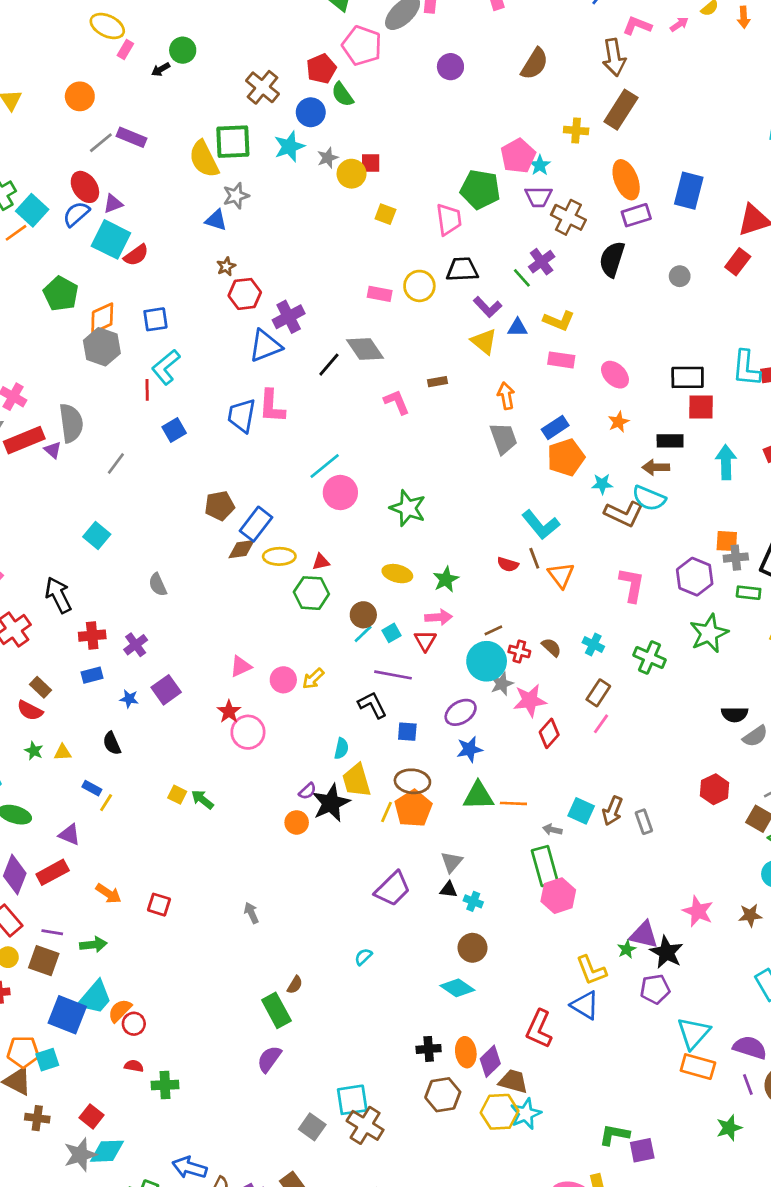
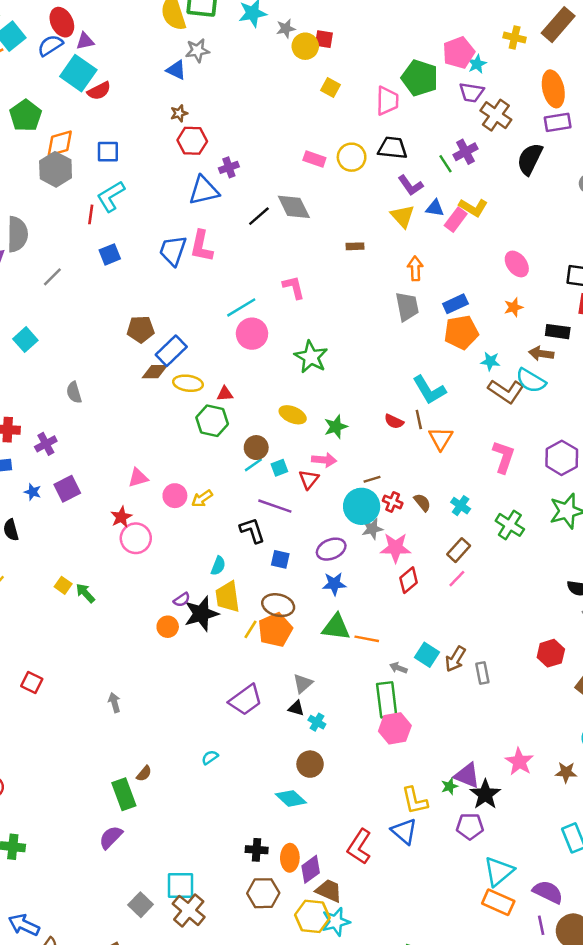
purple cross: (289, 317) -> (229, 167), size x0.7
pink rectangle: (561, 360) -> (456, 220), moved, turned -70
pink L-shape: (397, 402) -> (294, 287), moved

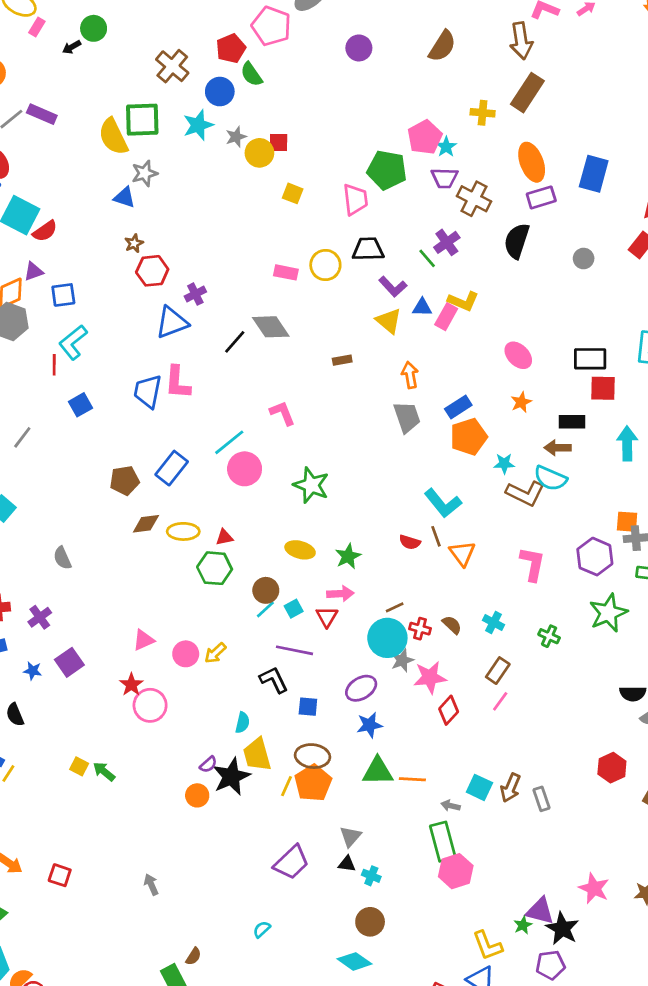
purple triangle: (85, 41) -> (34, 271), moved
blue rectangle: (171, 351) -> (172, 468), moved
green cross: (510, 525) -> (549, 636), size x0.7

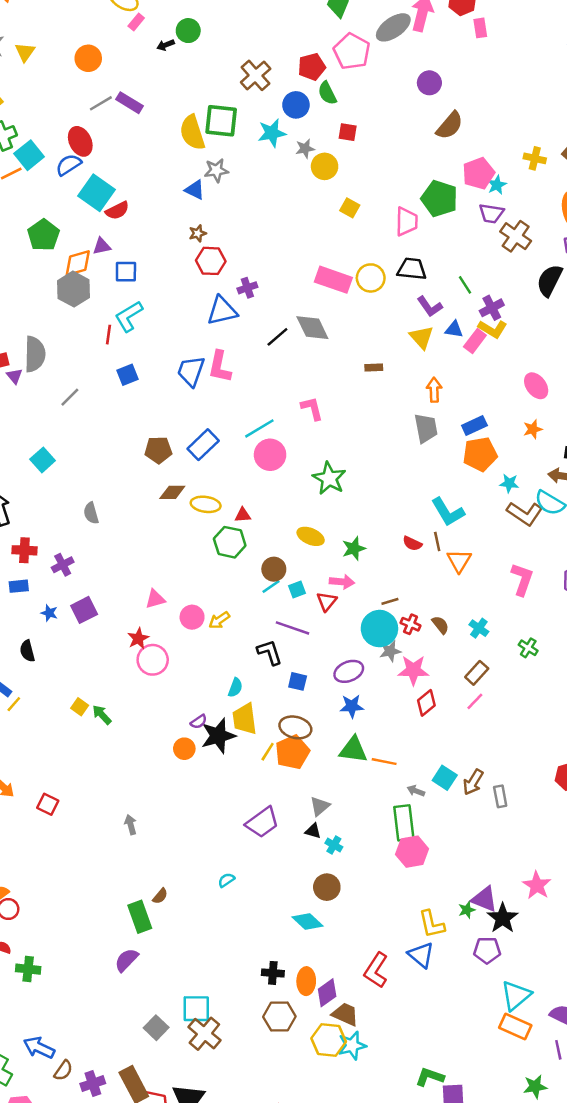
brown semicircle: (442, 46) -> (450, 126), moved
red square: (278, 143) -> (348, 132), moved
purple cross: (447, 242) -> (492, 308), moved
pink rectangle: (286, 272) -> (333, 280), size x1.6

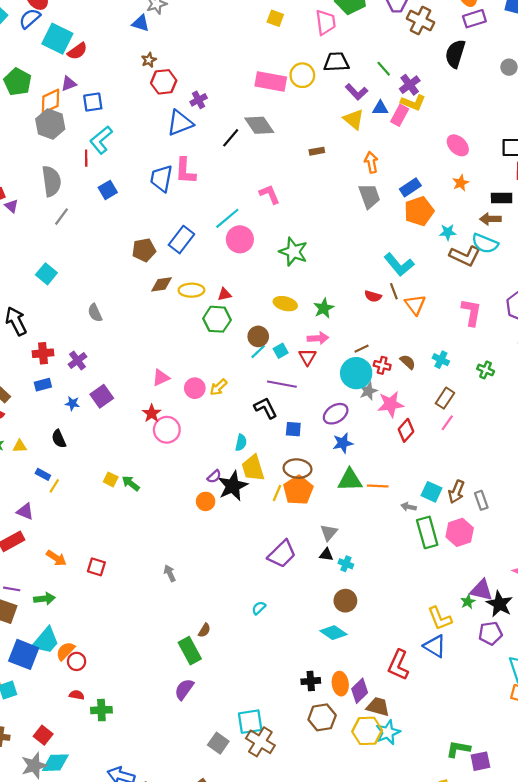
gray semicircle: (35, 354) -> (51, 181), moved
green rectangle: (404, 823) -> (427, 532), moved
pink hexagon: (412, 852) -> (460, 532), moved

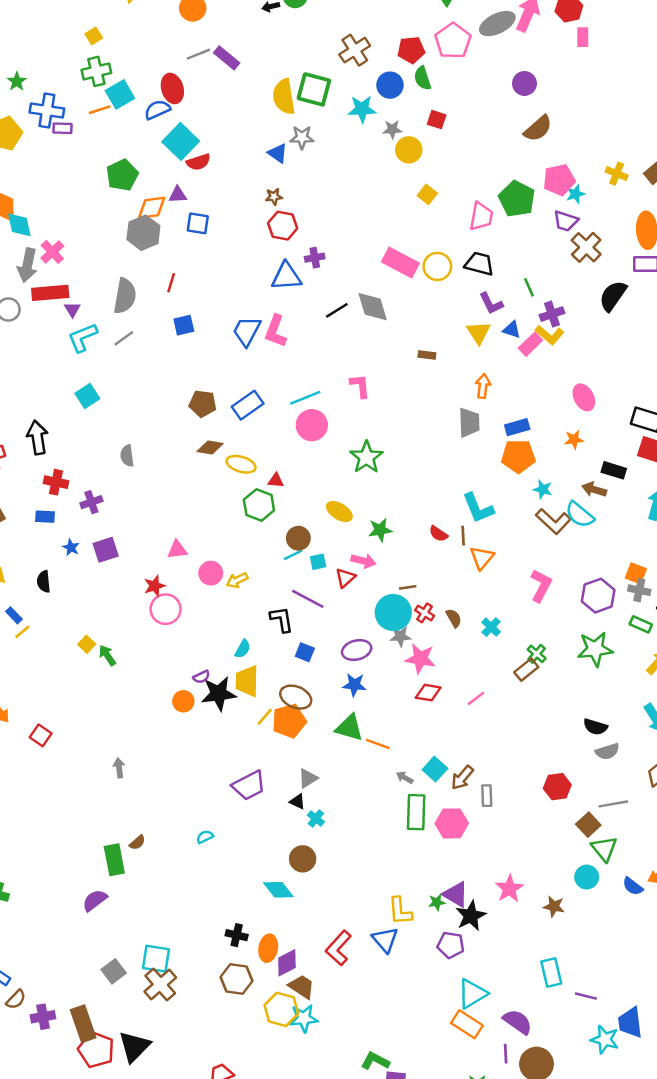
cyan L-shape: (101, 140) -> (83, 337), moved
brown rectangle: (445, 398) -> (526, 670), moved
red diamond: (406, 430) -> (428, 693), turned 40

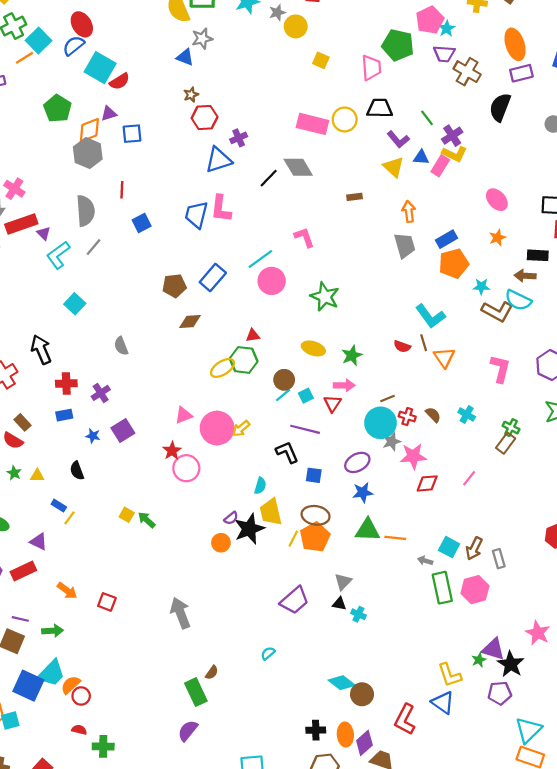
yellow ellipse: (241, 464) -> (223, 368), moved, turned -35
pink circle: (211, 573) -> (217, 428), size x1.6
gray arrow: (119, 768) -> (180, 613), size x1.8
brown circle: (303, 859) -> (362, 694), moved

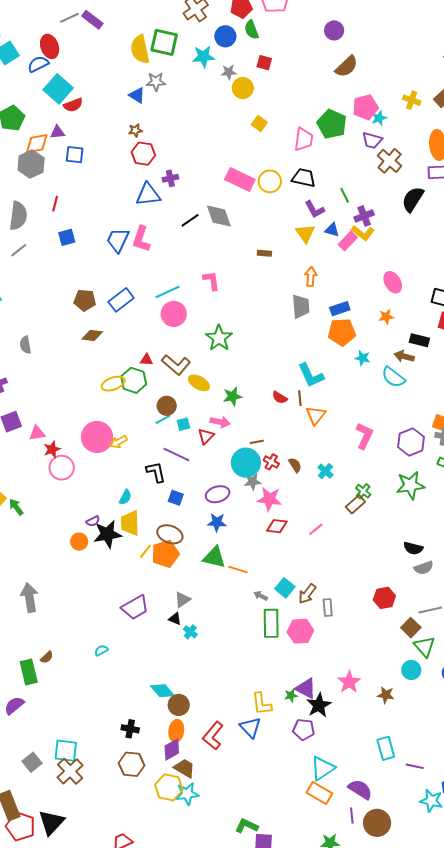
brown L-shape: (497, 311) -> (176, 365), moved
pink triangle: (184, 415) -> (37, 433), moved
orange ellipse: (345, 735) -> (176, 731), moved

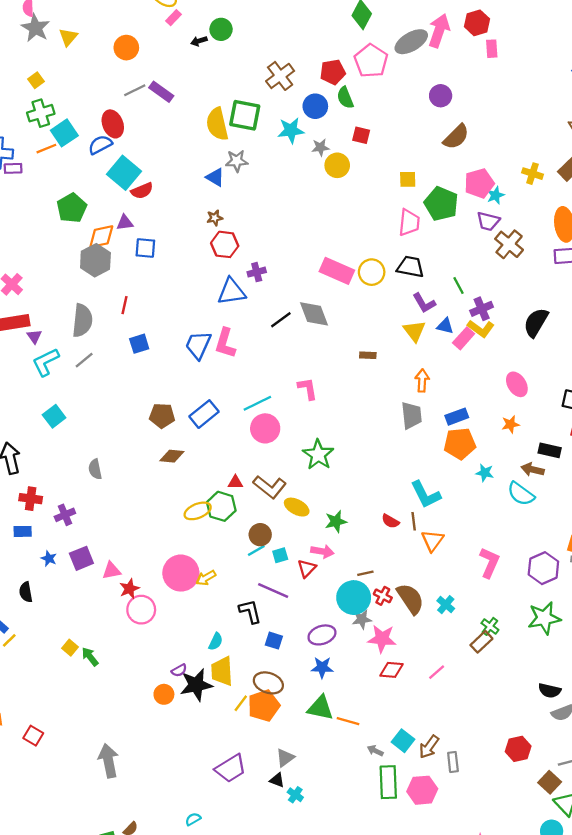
yellow square: (259, 123) -> (408, 179), moved, turned -35
black semicircle: (413, 199) -> (536, 322), moved
brown semicircle: (295, 465) -> (410, 599), size x1.8

